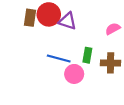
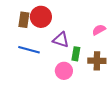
purple triangle: (68, 21) -> (61, 40), moved
blue line: (59, 59) -> (29, 50), moved

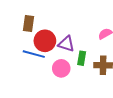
red circle: (41, 17) -> (45, 41), moved
pink circle: (64, 71) -> (61, 68), moved

